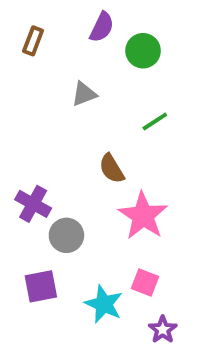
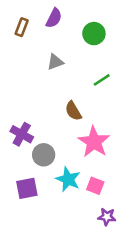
purple semicircle: (102, 27) -> (54, 18), moved
cyan star: (104, 304) -> (68, 179), moved
purple star: (163, 330) -> (107, 217), turned -30

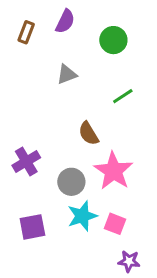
purple cross: (22, 134) -> (26, 162), turned 30
gray circle: (44, 155) -> (71, 182), moved
cyan star: (68, 179) -> (82, 216), turned 30

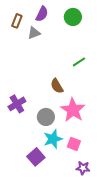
green circle: (113, 40) -> (73, 17), moved
gray triangle: (67, 74) -> (34, 33), moved
purple square: (32, 227) -> (36, 157), moved, turned -30

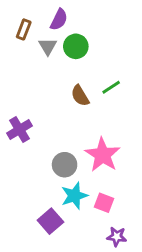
green circle: (73, 17) -> (76, 46), moved
gray triangle: (34, 33) -> (48, 46), turned -40
brown semicircle: (57, 86) -> (80, 96), moved
purple cross: (17, 104) -> (19, 129), moved

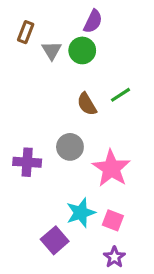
purple semicircle: (59, 20) -> (93, 21), moved
purple cross: (19, 129) -> (27, 162), moved, turned 35
gray circle: (65, 165) -> (70, 147), moved
purple star: (117, 237) -> (114, 257), moved, turned 30

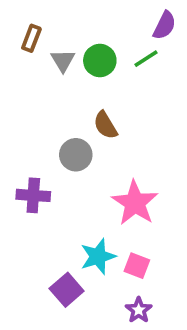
purple semicircle: (93, 21) -> (165, 25), moved
green line: (120, 95) -> (146, 59), moved
gray circle: (70, 147) -> (76, 155), moved

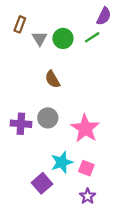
brown semicircle: (105, 125) -> (52, 79), moved
gray circle: (76, 155) -> (48, 118), moved

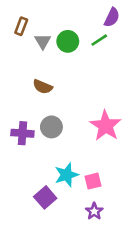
brown semicircle: (52, 79) -> (43, 87), moved, turned -36
pink star: (85, 128) -> (106, 126), moved
pink square: (86, 168) -> (93, 181), turned -35

